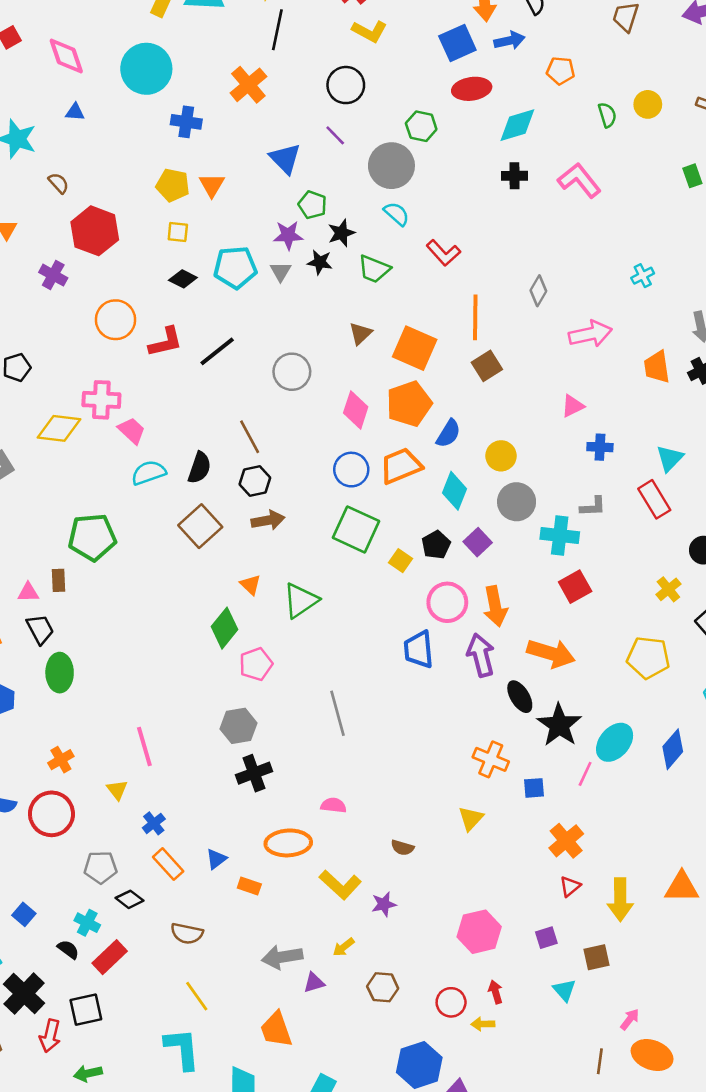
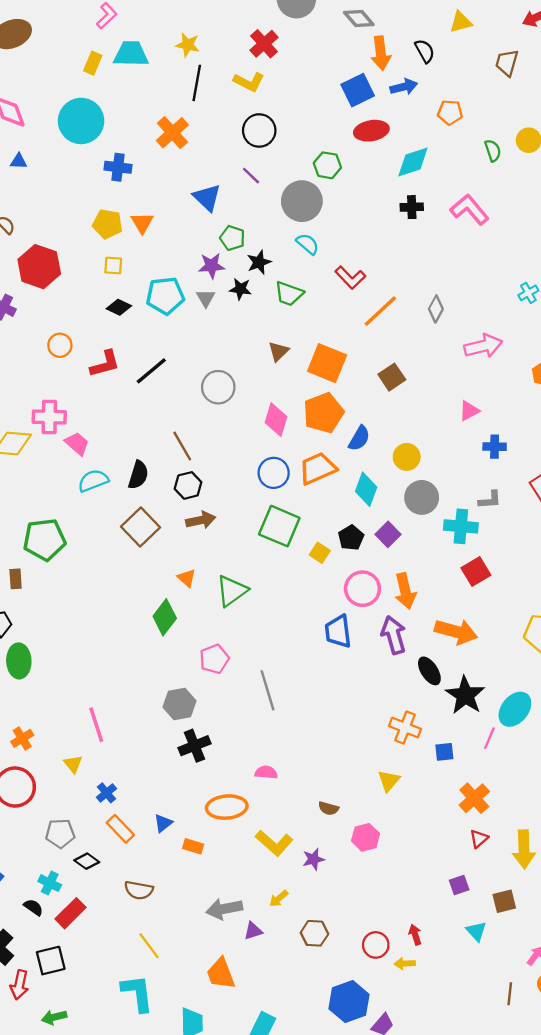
yellow L-shape: (369, 31) -> (249, 82), moved
orange line: (475, 317) -> (380, 311), moved, turned 48
orange circle: (115, 320) -> (60, 345), size x0.7
pink pentagon: (256, 664) -> (214, 659), moved
pink hexagon: (479, 932) -> (366, 837), moved, size x0.7

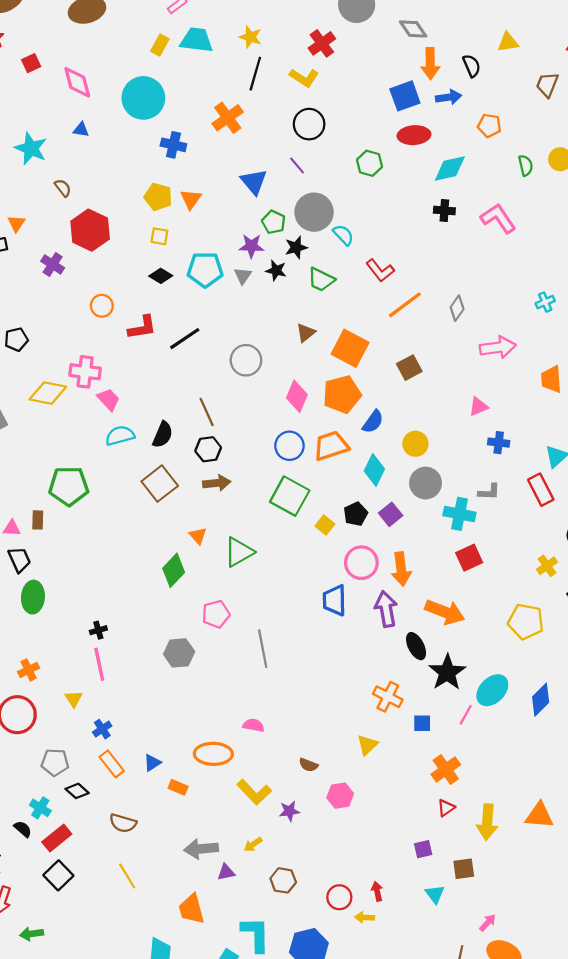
gray circle: (302, 201) -> (314, 212), moved
black cross: (194, 746) -> (98, 630), moved, size x0.6
black square: (51, 961) -> (58, 875), moved, turned -36
cyan L-shape: (137, 993) -> (256, 934), moved

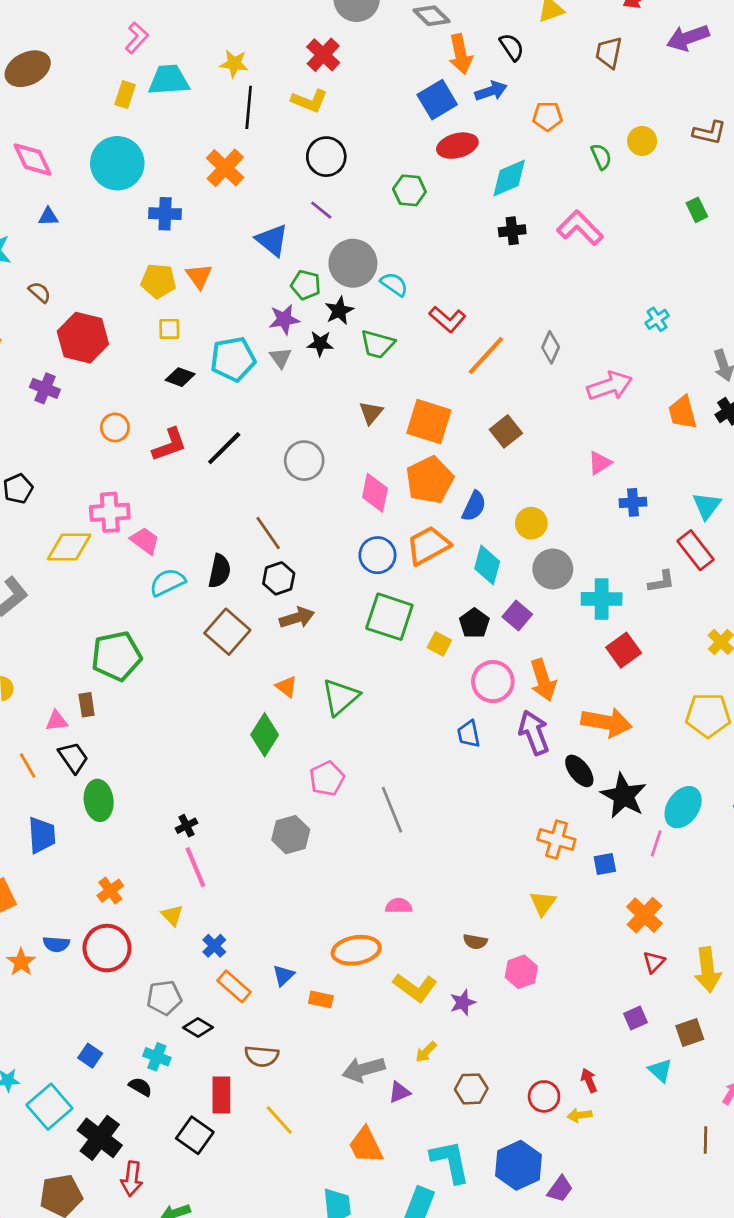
gray L-shape: (489, 492) -> (661, 582), moved
blue trapezoid: (334, 600) -> (469, 734), size x0.7
red rectangle: (57, 838) -> (221, 1095), moved, turned -40

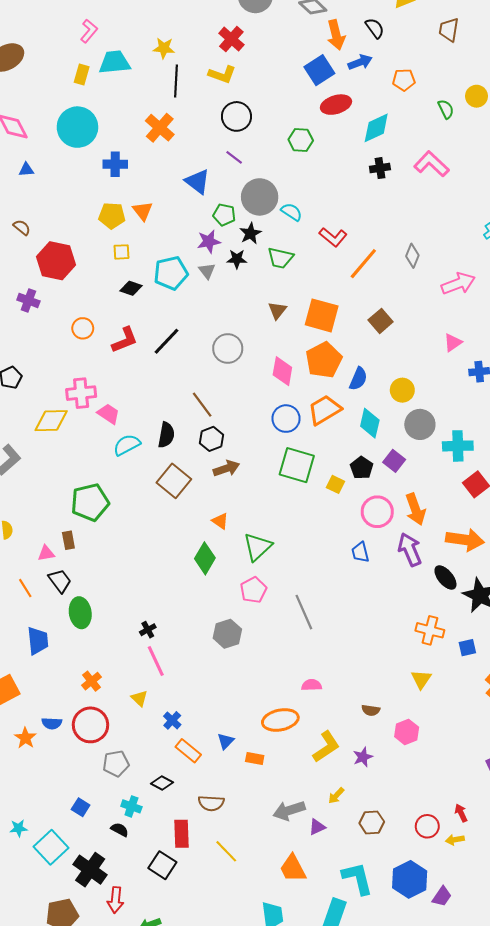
green triangle: (340, 697) -> (258, 547), moved
yellow L-shape: (415, 987) -> (326, 747), turned -68
gray pentagon: (164, 998) -> (116, 764), moved

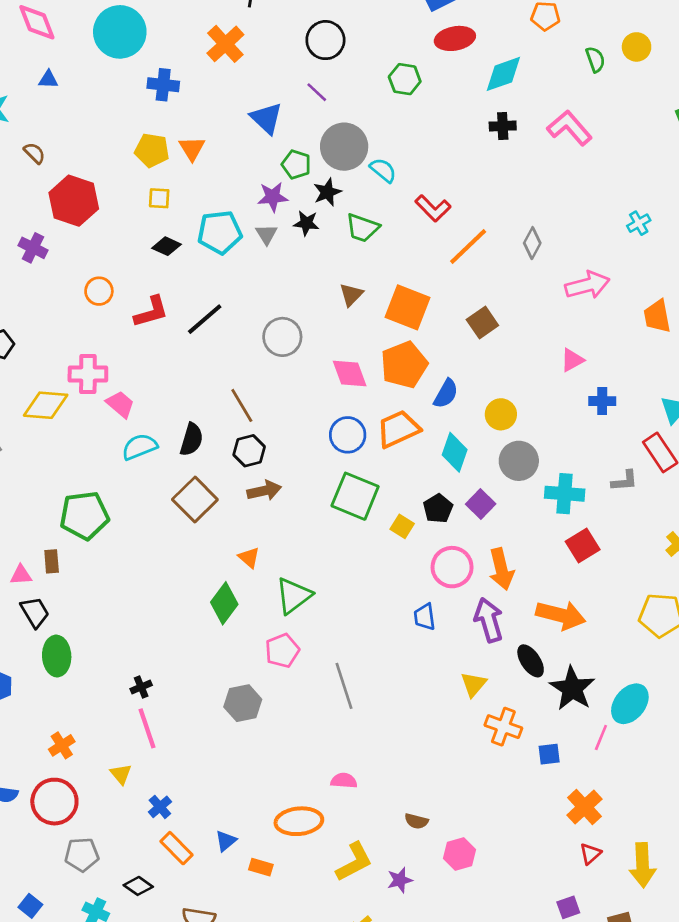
pink diamond: (282, 371) -> (350, 373), turned -36
yellow triangle: (421, 679) -> (473, 684), moved

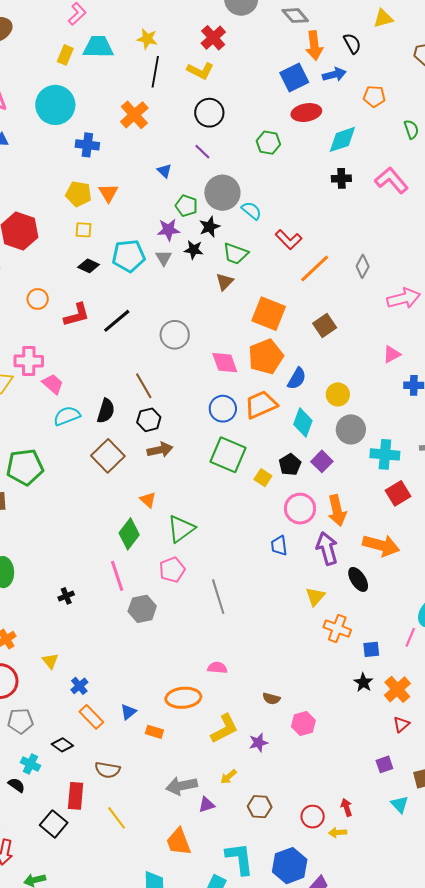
blue triangle: (266, 118) -> (164, 171), size x0.6
brown triangle: (351, 295) -> (225, 282), moved
black star: (572, 688) -> (363, 682), moved, size x0.6
pink line: (147, 728) -> (117, 576), moved

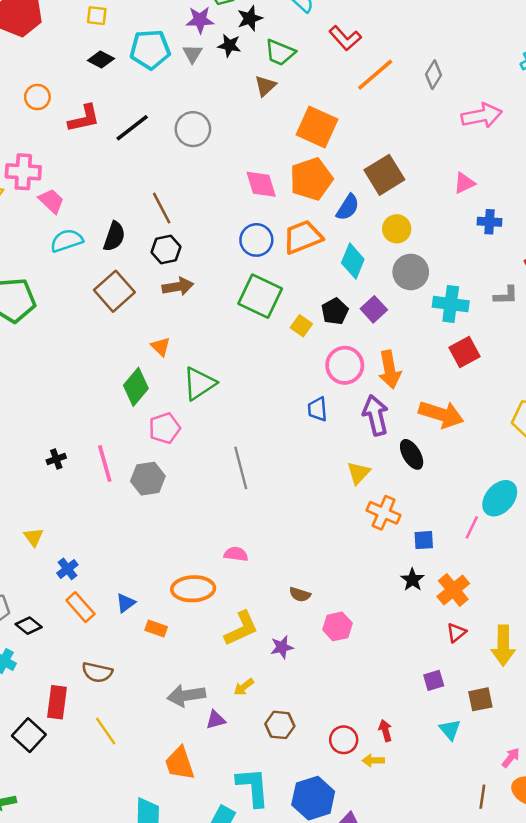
brown square: (325, 325) -> (384, 175), moved, size x1.4
gray circle: (175, 335) -> (193, 129), moved
pink pentagon: (172, 570) -> (165, 428), moved
pink line: (117, 576) -> (105, 463), moved
black diamond: (62, 745) -> (29, 626), moved

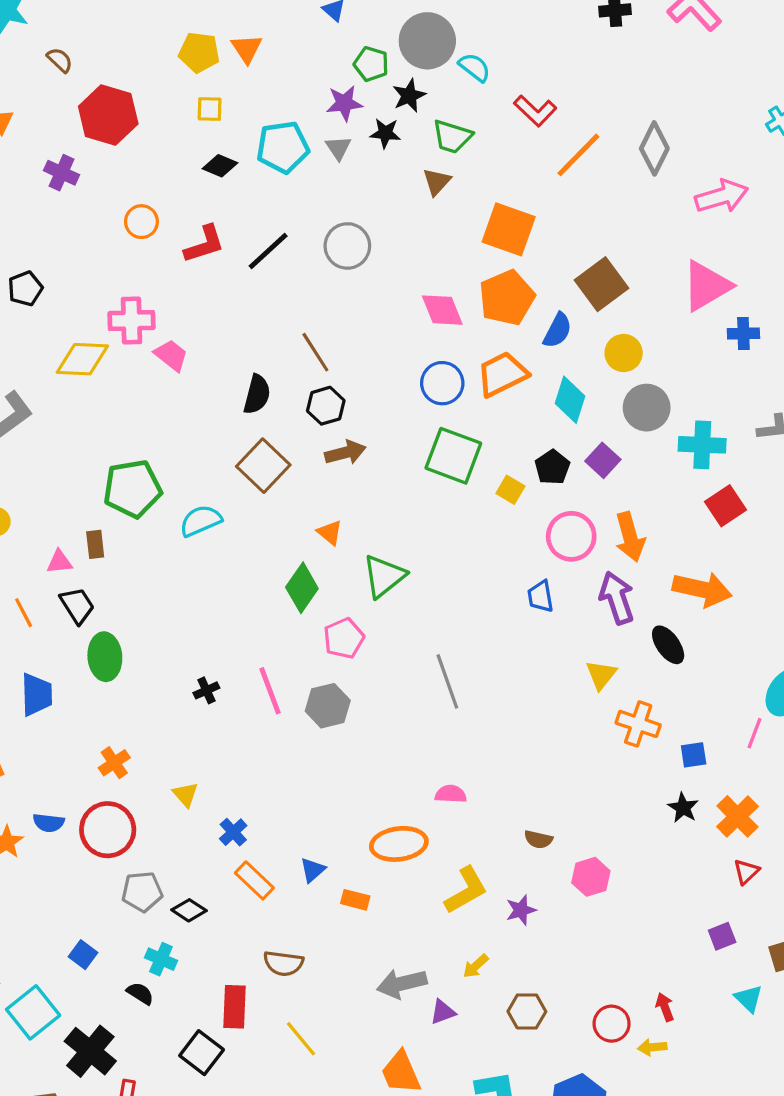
gray diamond: (434, 75) -> (654, 148), size x1.4
pink triangle: (464, 183) -> (706, 286), size x1.8
cyan semicircle: (67, 241) -> (201, 521), moved

